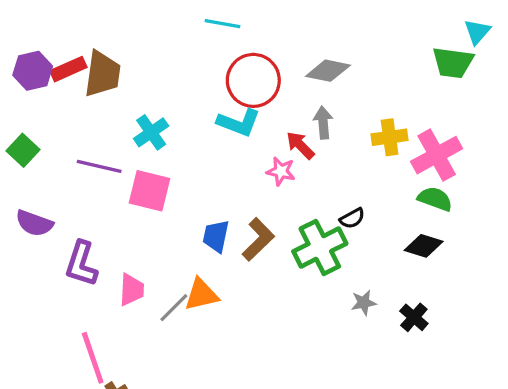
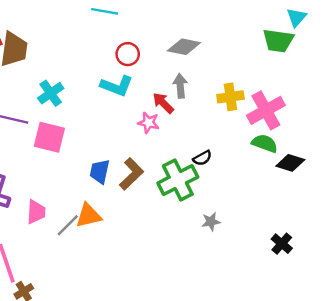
red circle: (253, 80) -> (128, 54), size x0.6
black diamond: (424, 246) -> (290, 163), moved
black cross: (414, 317) -> (282, 244), moved

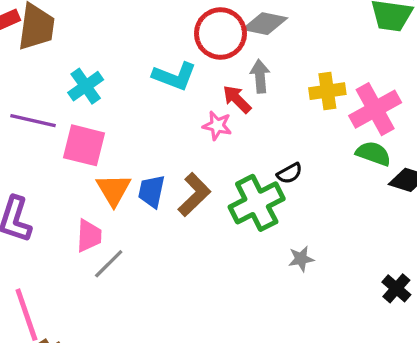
red circle: (128, 54) -> (220, 34), moved, size x1.6
pink trapezoid: (36, 212) -> (89, 236), moved
orange triangle: (89, 216) -> (114, 190), moved, turned -48

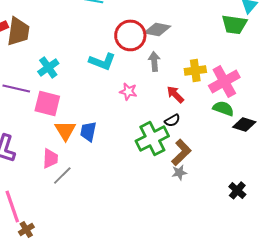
red arrow: (237, 99) -> (175, 94), moved
brown L-shape: (194, 195) -> (181, 152), moved

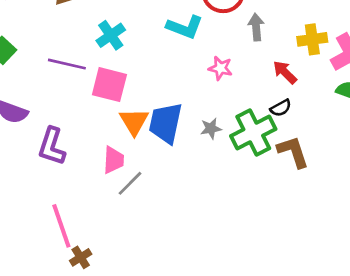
blue trapezoid: (88, 131) -> (166, 123), size x1.5
brown L-shape: (181, 152) -> (293, 152), turned -64
gray star: (179, 172) -> (211, 128), moved

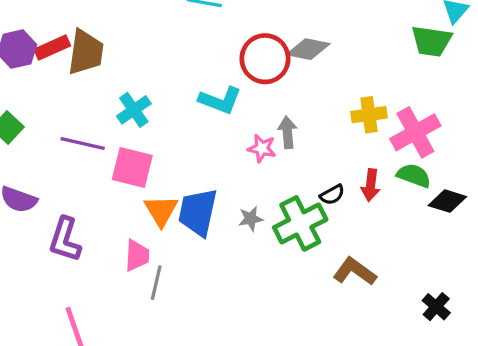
gray arrow: (256, 27) -> (287, 132), moved
red arrow: (285, 72) -> (371, 185), moved, turned -128
brown L-shape: (293, 152) -> (355, 271), moved, turned -36
gray line: (130, 183) -> (156, 283), turned -32

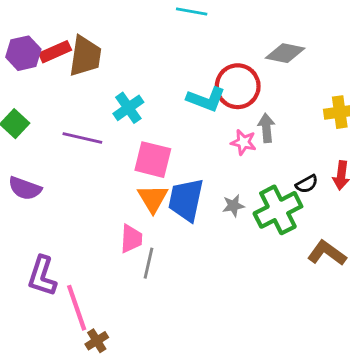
red circle: (265, 59) -> (238, 86), moved
pink square: (132, 167) -> (153, 160), moved
purple L-shape: (65, 239) -> (42, 276), moved

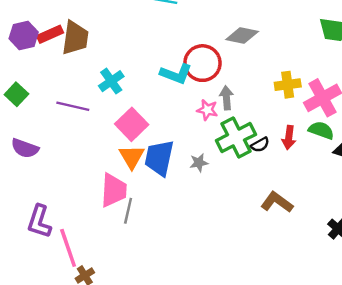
pink square: (153, 160) -> (132, 124), turned 32
green cross: (278, 210) -> (236, 137), moved
pink trapezoid: (131, 239) -> (114, 190), size x1.4

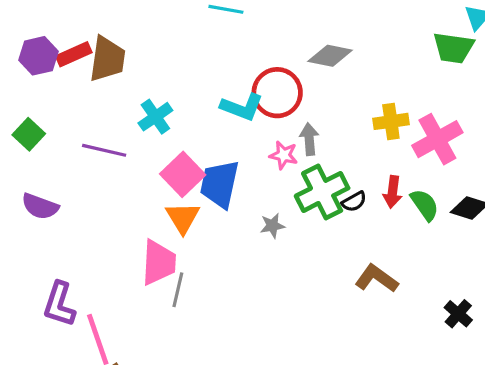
green semicircle: (321, 130) -> (425, 205), moved, turned 35
blue trapezoid: (159, 158) -> (220, 184), moved

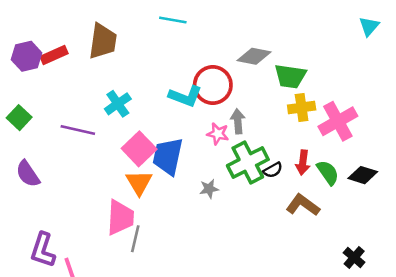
green trapezoid: (453, 48) -> (290, 76), moved
brown trapezoid: (107, 59) -> (103, 41), moved
purple semicircle: (40, 206) -> (28, 174), turned 36
brown L-shape: (377, 279) -> (303, 205), moved

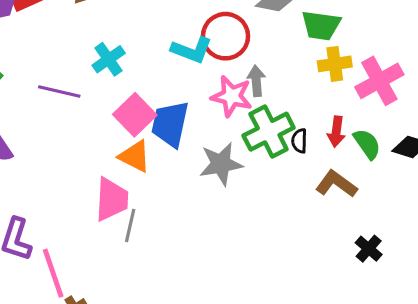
pink star: (218, 134) -> (232, 96), size x1.5
black semicircle: (273, 170) -> (299, 141), turned 120
orange triangle: (139, 183) -> (135, 156), turned -32
gray star: (209, 189) -> (221, 164), size x1.8
black cross: (354, 258) -> (369, 249), moved

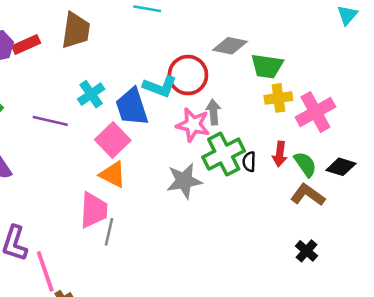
blue trapezoid: (170, 124) -> (132, 107), moved, turned -30
brown L-shape: (336, 184) -> (308, 195), moved

